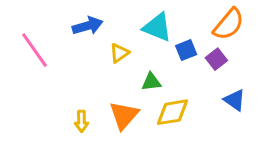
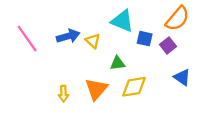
blue arrow: (88, 26) -> (68, 36), moved
blue square: (186, 50) -> (145, 39), turned 35
yellow triangle: (119, 53) -> (93, 41), turned -42

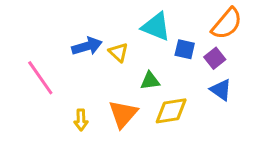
pink line: (27, 39) -> (40, 78), moved
blue triangle: (182, 77) -> (221, 90), moved

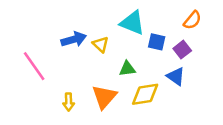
orange semicircle: (227, 24) -> (192, 20), size x0.7
blue triangle: (221, 90) -> (176, 76), moved

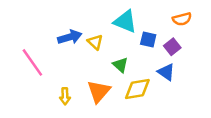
orange semicircle: (192, 20) -> (182, 19), turned 36
green triangle: (127, 69) -> (120, 65), turned 49

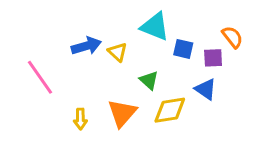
orange semicircle: (182, 19) -> (232, 37), moved, turned -114
purple square: (172, 47) -> (213, 58), turned 35

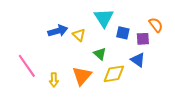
cyan triangle: (155, 27) -> (104, 18), turned 35
pink line: (40, 77) -> (27, 66), moved

